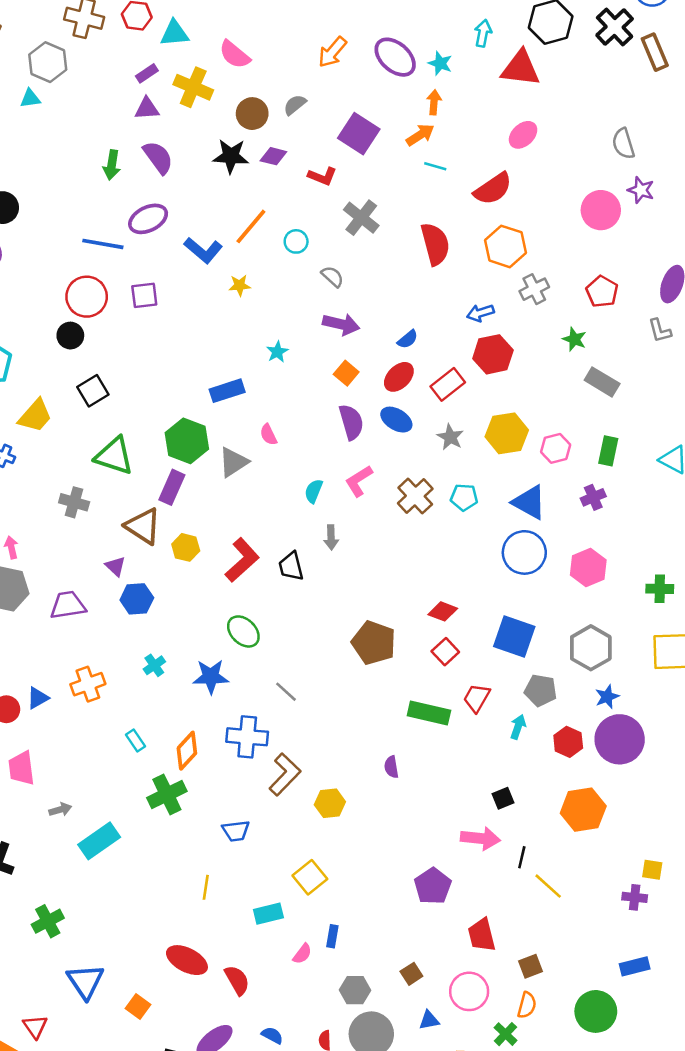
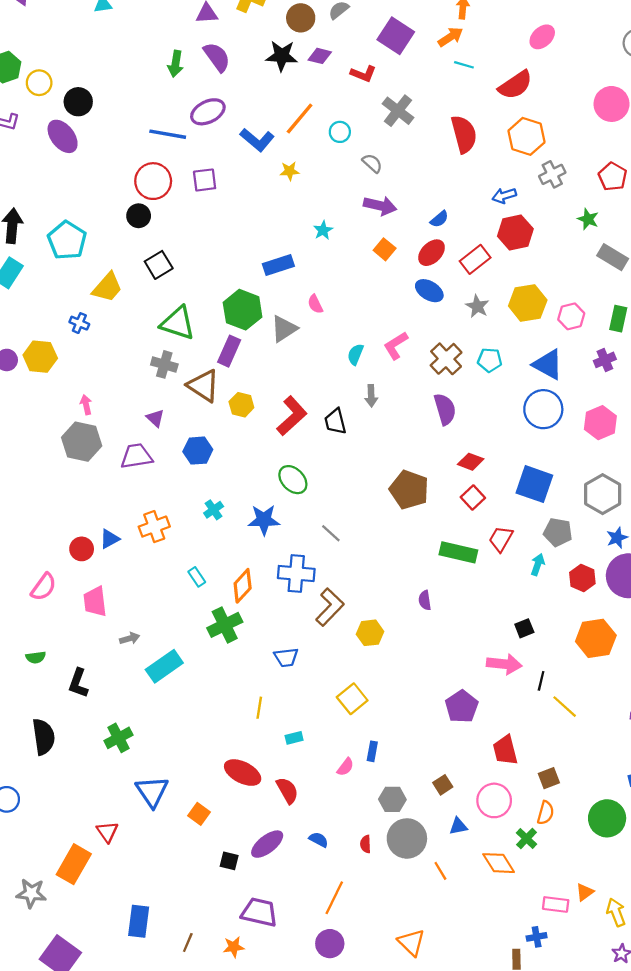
purple semicircle: (351, 422) -> (445, 409), moved
gray cross: (74, 502) -> (164, 364), moved
purple triangle: (115, 566) -> (155, 418), moved
cyan rectangle: (268, 914) -> (294, 738), moved, size x0.7

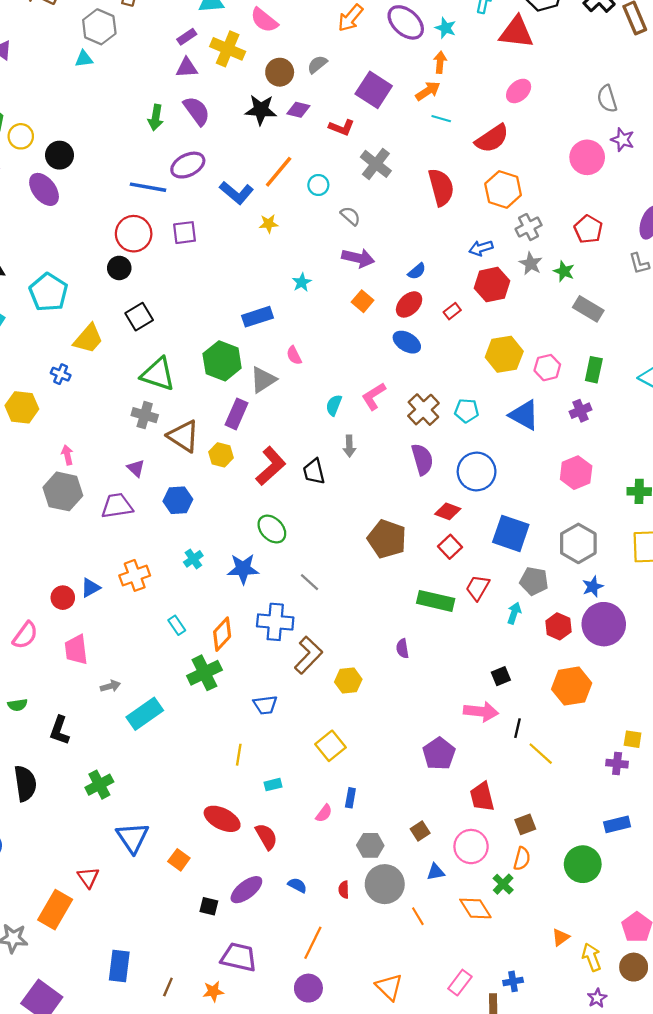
red rectangle: (475, 259) -> (452, 311), size x0.6
gray star: (477, 306) -> (531, 264), moved
purple rectangle: (229, 351) -> (236, 414), moved
blue circle: (543, 409) -> (477, 472), moved
pink rectangle: (556, 904) -> (460, 983), moved, turned -60

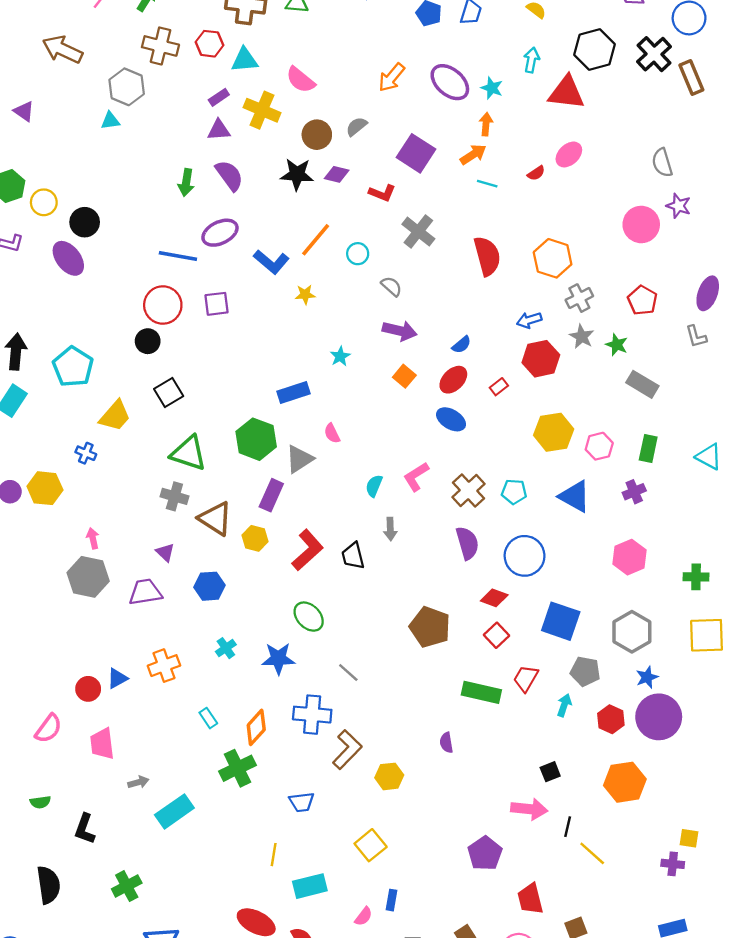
red semicircle: (492, 139) -> (536, 173), moved, size x0.5
cyan rectangle: (273, 785) -> (310, 886), size x1.8

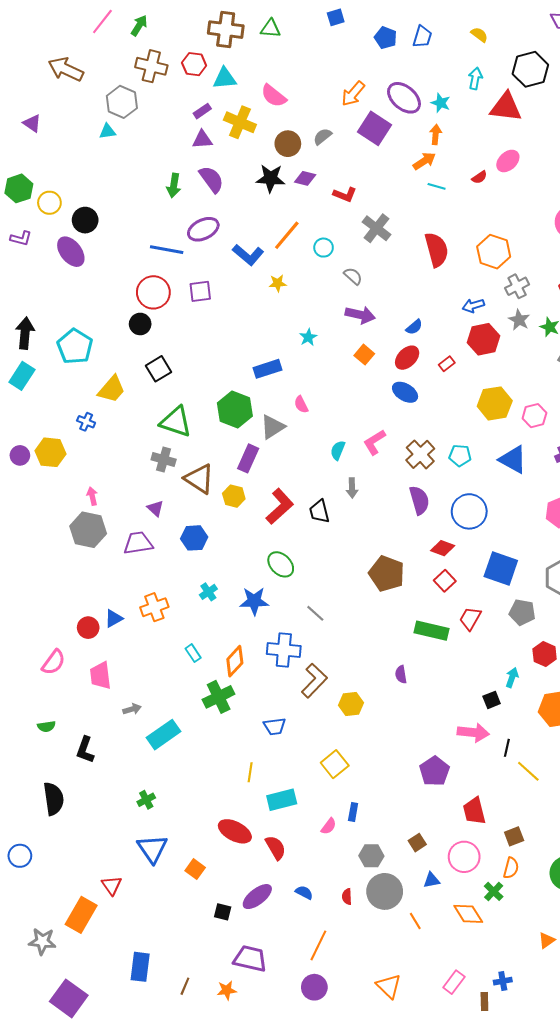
purple square: (416, 153) -> (374, 128), moved
cyan arrow: (564, 705) -> (512, 678), moved
green cross: (127, 886) -> (146, 800), moved, size x0.7

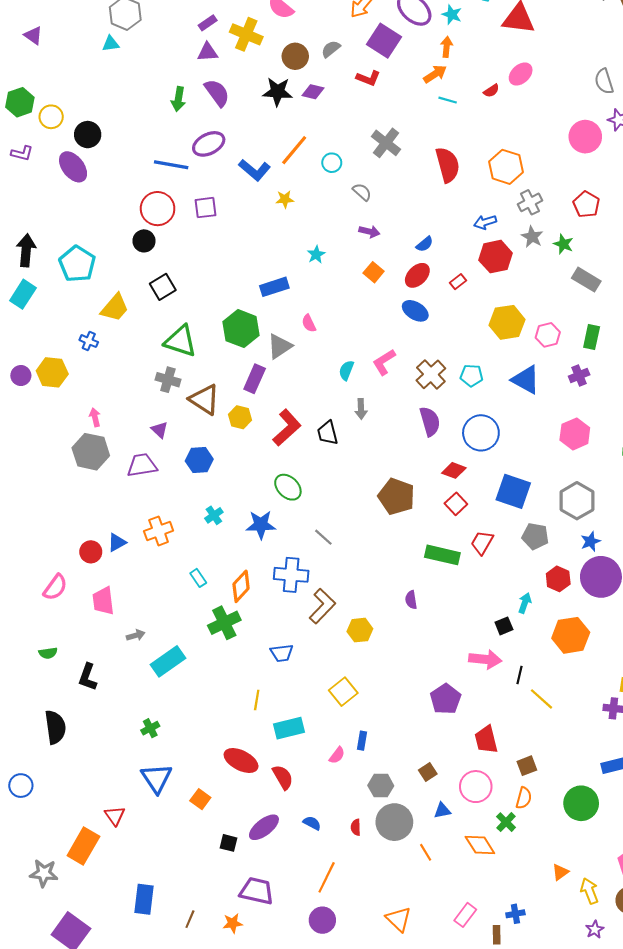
red L-shape: (345, 195) -> (368, 78), moved
purple arrow: (360, 315) -> (369, 232), size x0.7

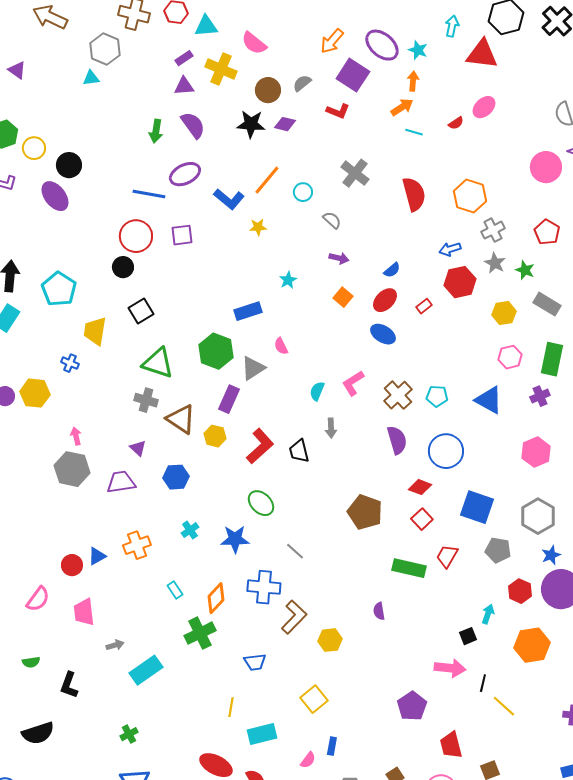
yellow trapezoid: (115, 308) -> (95, 331), turned 148
yellow hexagon: (507, 322) -> (504, 313), moved, size x0.7
green rectangle: (592, 337) -> (552, 359), size x1.4
black semicircle: (55, 727) -> (38, 733), turned 80

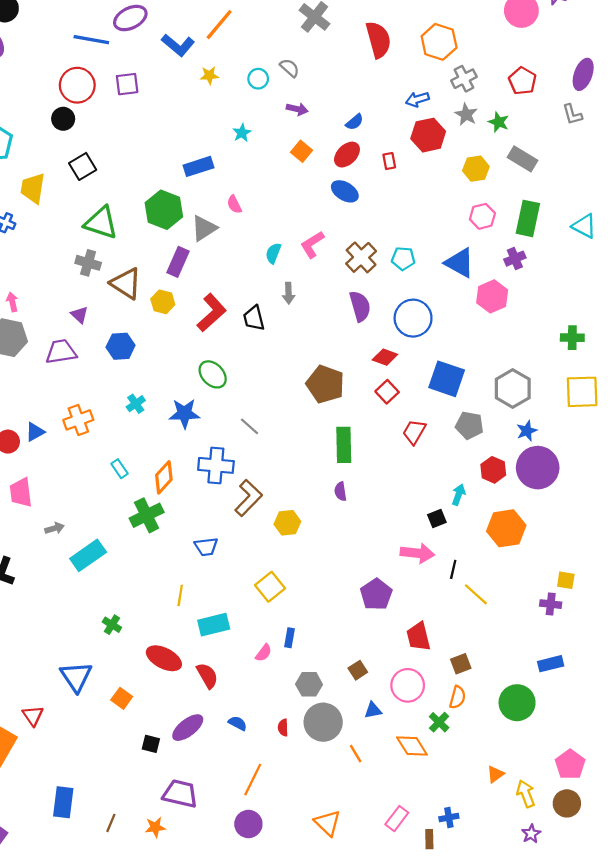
cyan circle: (303, 192) -> (258, 79), moved
red rectangle: (424, 306) -> (389, 161), turned -63
pink hexagon: (536, 452) -> (492, 296), moved
green rectangle: (409, 568) -> (344, 445), moved, turned 76
green cross: (129, 734) -> (112, 625), moved, turned -30

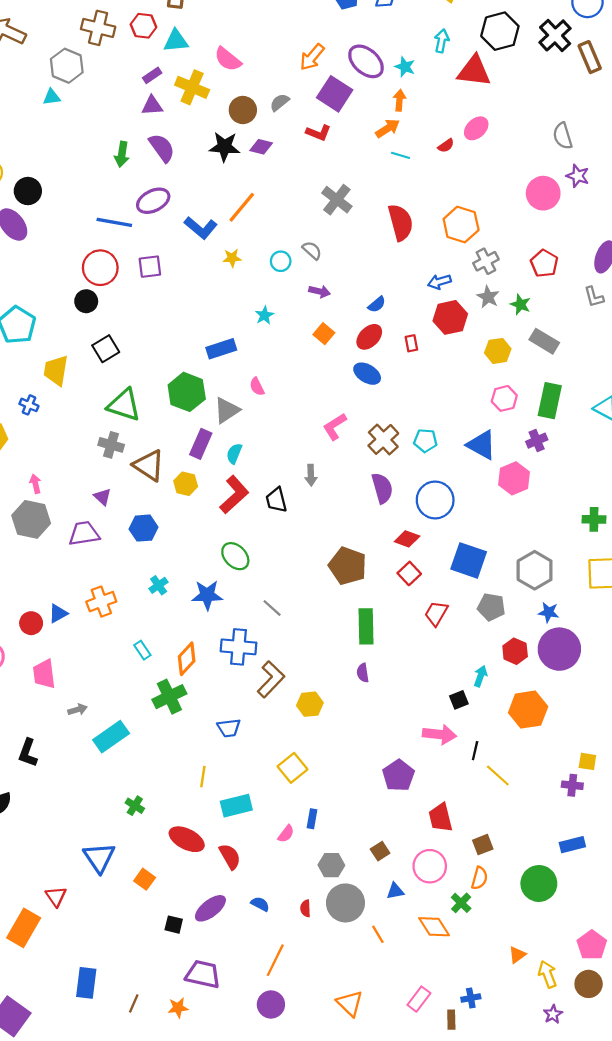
cyan semicircle: (273, 253) -> (234, 454), moved
blue star: (527, 431) -> (549, 612), turned 30

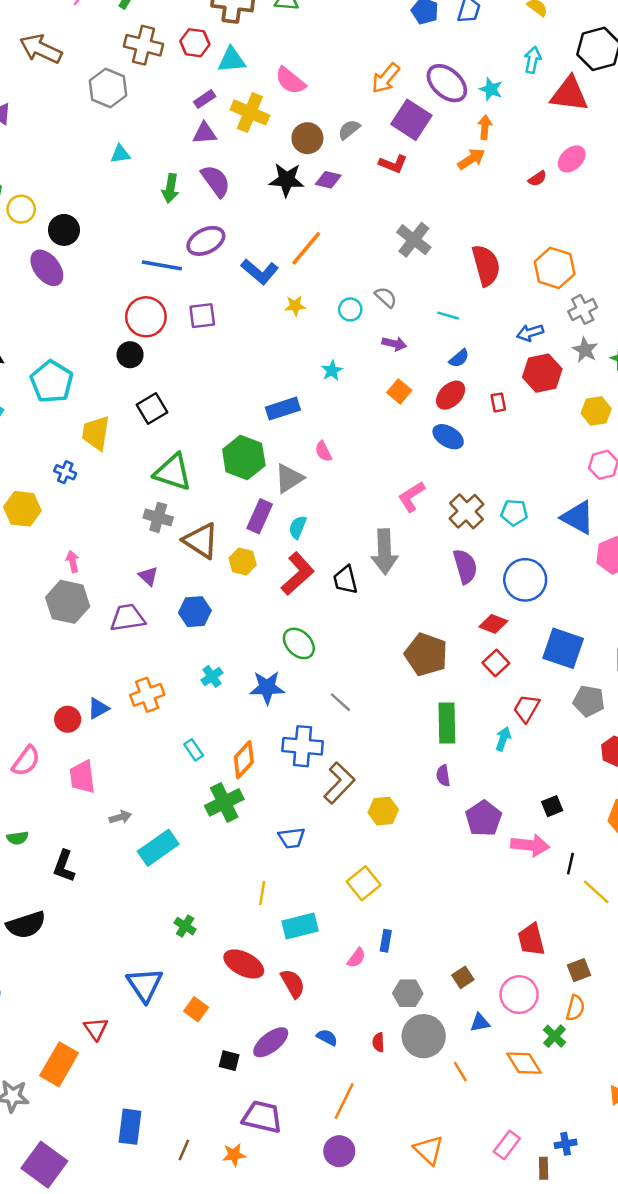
cyan triangle: (52, 97) -> (120, 154), moved
cyan line: (401, 155) -> (448, 316), moved
gray arrow: (311, 475) -> (384, 552), size x1.8
cyan arrow: (481, 676) -> (503, 739), moved
purple pentagon: (398, 775) -> (484, 818), moved

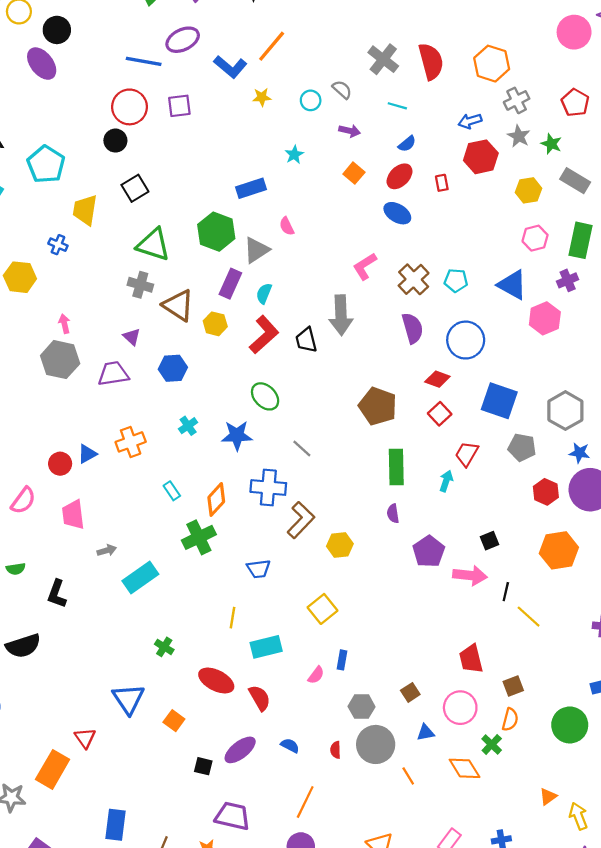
gray cross: (414, 240) -> (383, 59), moved

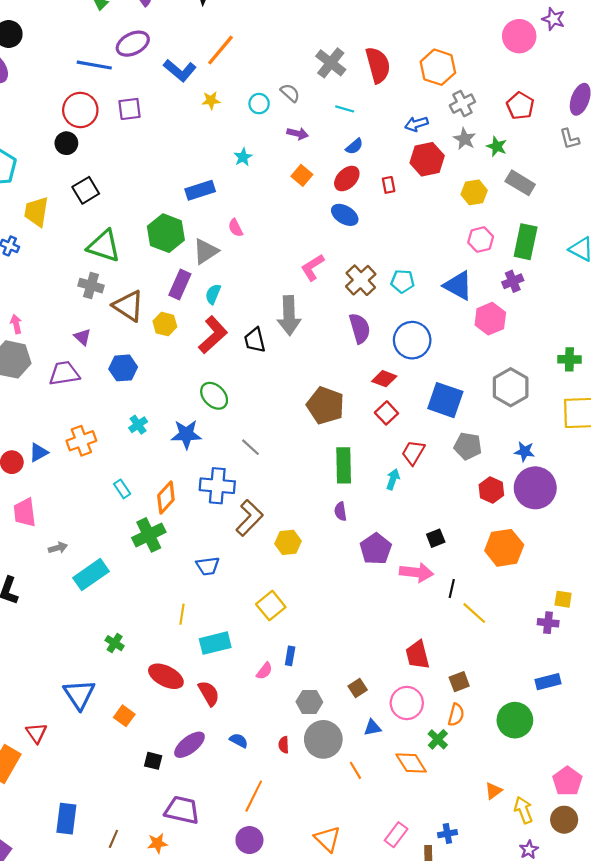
gray hexagon: (565, 411) -> (511, 387), moved

